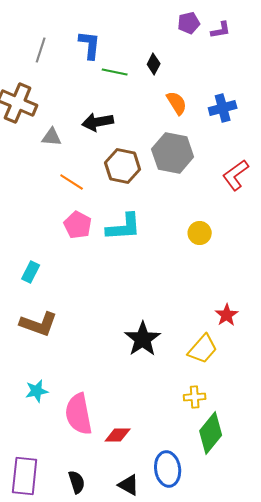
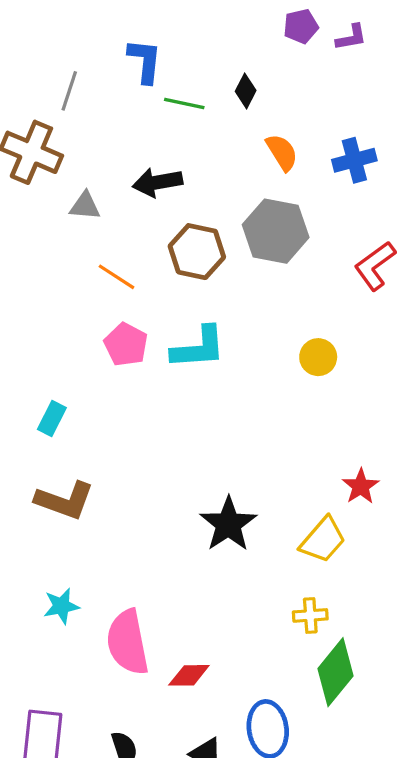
gray line: (41, 50) -> (69, 91), moved

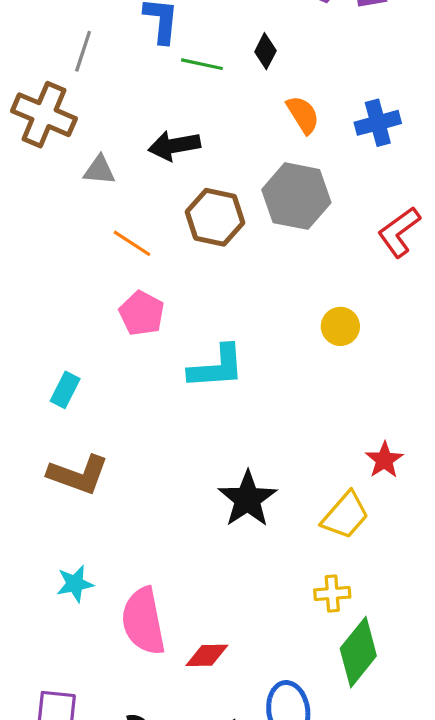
cyan L-shape: (198, 348) -> (217, 367), moved

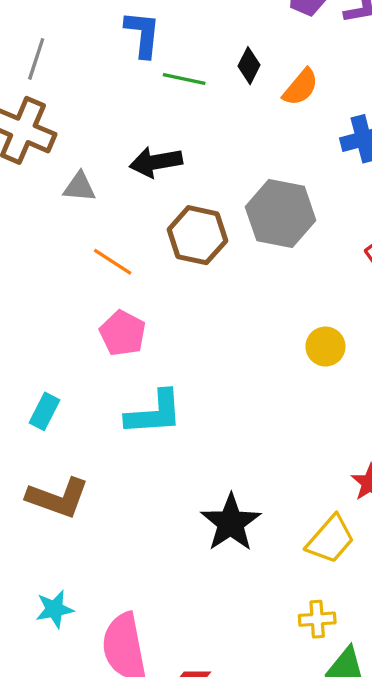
gray line: (83, 51) -> (36, 59), moved
orange semicircle: (303, 115) -> (301, 87), moved, turned 72
cyan L-shape: (217, 367) -> (154, 413), moved

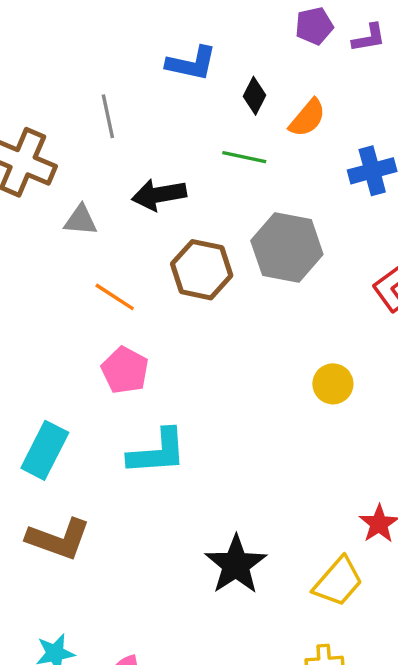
blue L-shape: (143, 34) -> (191, 63), moved, turned 96
gray line: (36, 59) -> (108, 116), moved, turned -30
green line: (184, 79) -> (244, 157), moved
cyan rectangle: (45, 411) -> (45, 450), size x1.5

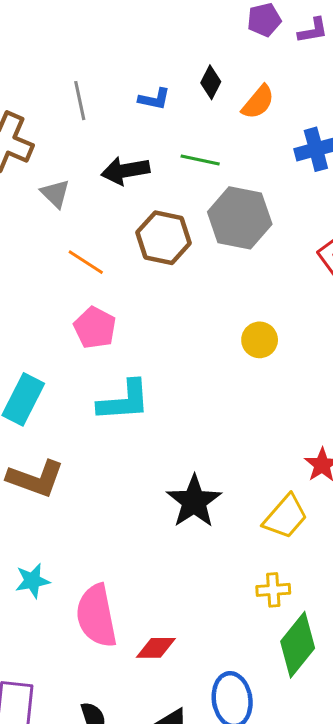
blue L-shape: (191, 63) -> (154, 99), moved, size x0.7
green line: (244, 157) -> (200, 160), moved
gray triangle: (81, 220) -> (55, 194), turned 40
yellow circle: (333, 384) -> (260, 340), moved

